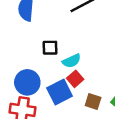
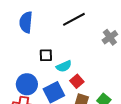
red square: (75, 79) -> (77, 81), moved

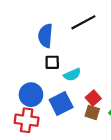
blue semicircle: (26, 22) -> (45, 36), moved
red square: (77, 81) -> (93, 98), moved

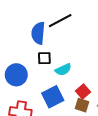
black line: (83, 22) -> (60, 21), moved
blue circle: (31, 95) -> (16, 75), moved

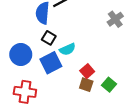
black square: (44, 58) -> (49, 38), turned 32
blue square: (53, 97) -> (51, 63), moved

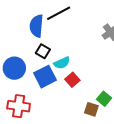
red square: (87, 71) -> (72, 80), moved
brown square: (86, 85) -> (91, 109), moved

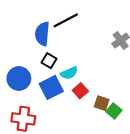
brown square: (91, 109) -> (102, 103), moved

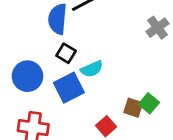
red square: (80, 91) -> (106, 126), moved
green square: (114, 111) -> (149, 103), moved

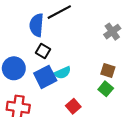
cyan semicircle: (92, 69) -> (62, 73), moved
brown square: (133, 108) -> (108, 70), moved

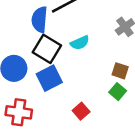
black square: (43, 51) -> (47, 49), size x1.6
cyan semicircle: (62, 73) -> (80, 43), moved

